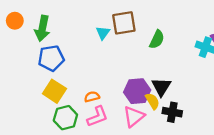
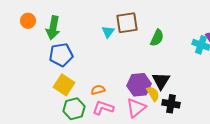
pink L-shape: (97, 117) -> (103, 108), turned -140

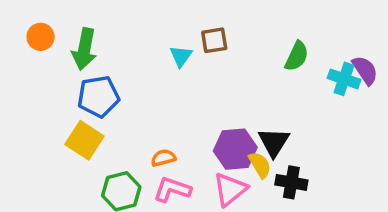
brown square: (127, 23) -> (214, 40), size x0.7
green semicircle: (157, 38) -> (297, 56), moved
yellow square: (64, 85) -> (84, 140), moved

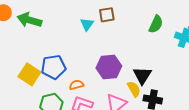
green arrow: (84, 49) -> (29, 20), turned 95
blue pentagon: (98, 96) -> (53, 67), moved
purple hexagon: (235, 149) -> (109, 67), moved

